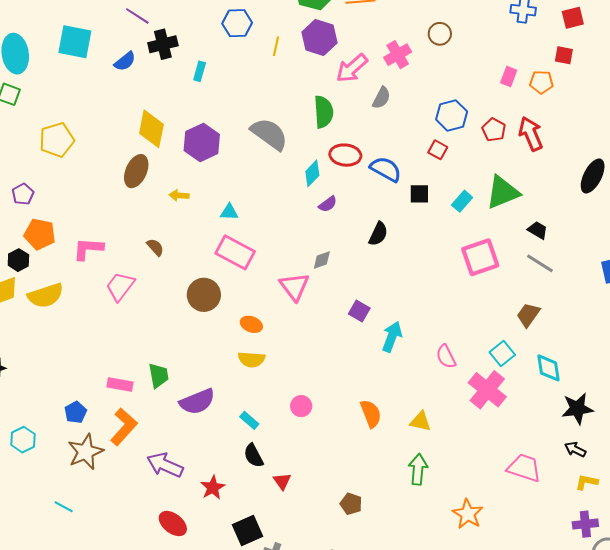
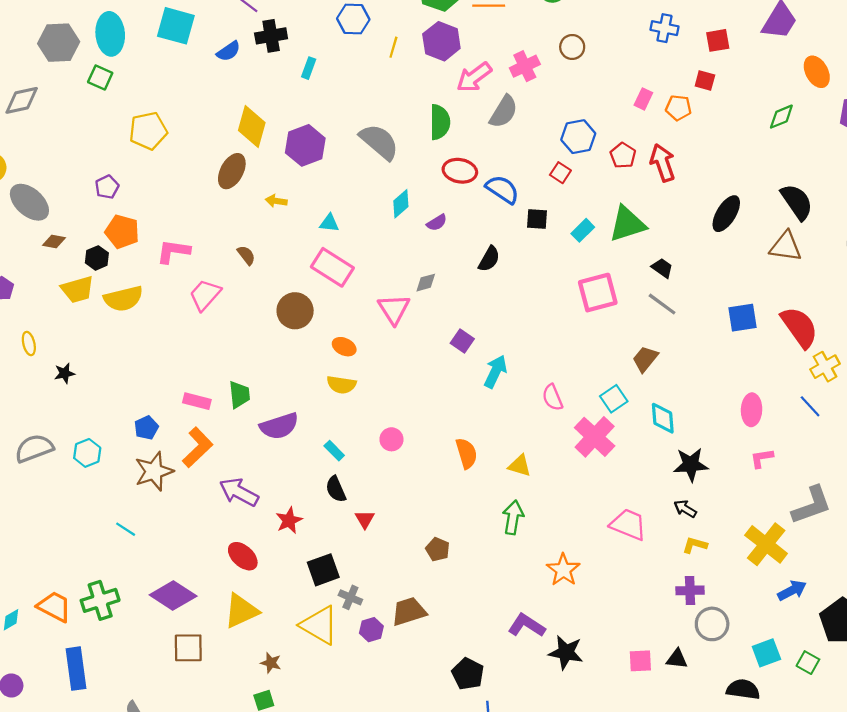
gray semicircle: (381, 98) -> (504, 112), size x1.4
cyan diamond: (312, 173) -> (401, 204), moved

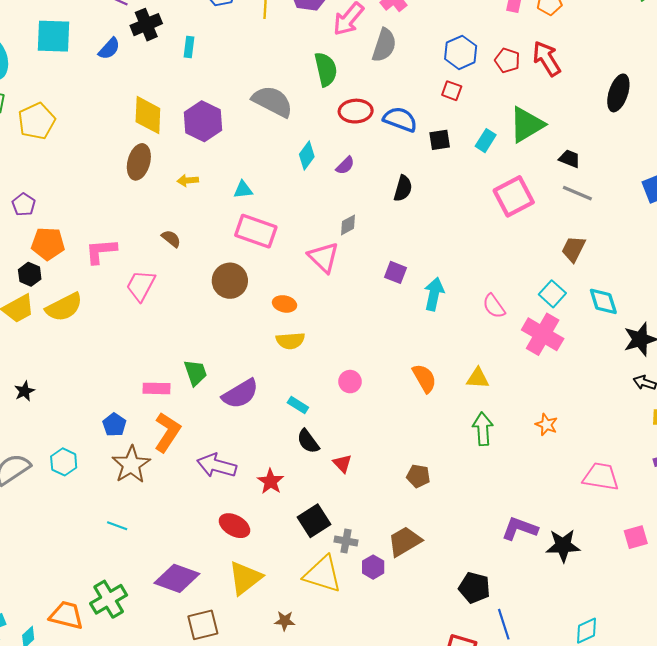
yellow pentagon: (148, 131) -> (37, 121), moved
pink trapezoid: (628, 524) -> (601, 477), moved
orange star: (563, 570) -> (546, 425), moved, size x0.7

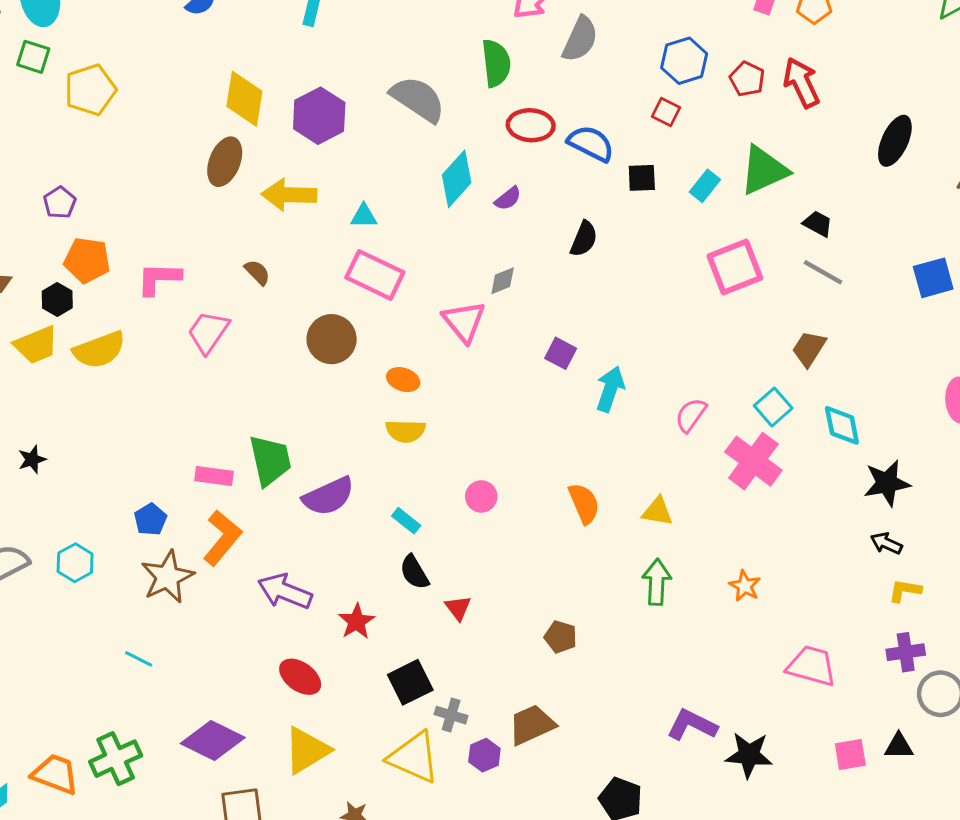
cyan diamond: (307, 156) -> (457, 179), size x1.4
yellow arrow: (188, 180) -> (289, 195), size x1.8
pink semicircle: (494, 306) -> (691, 415), turned 65
green trapezoid: (195, 373) -> (270, 460), size x1.4

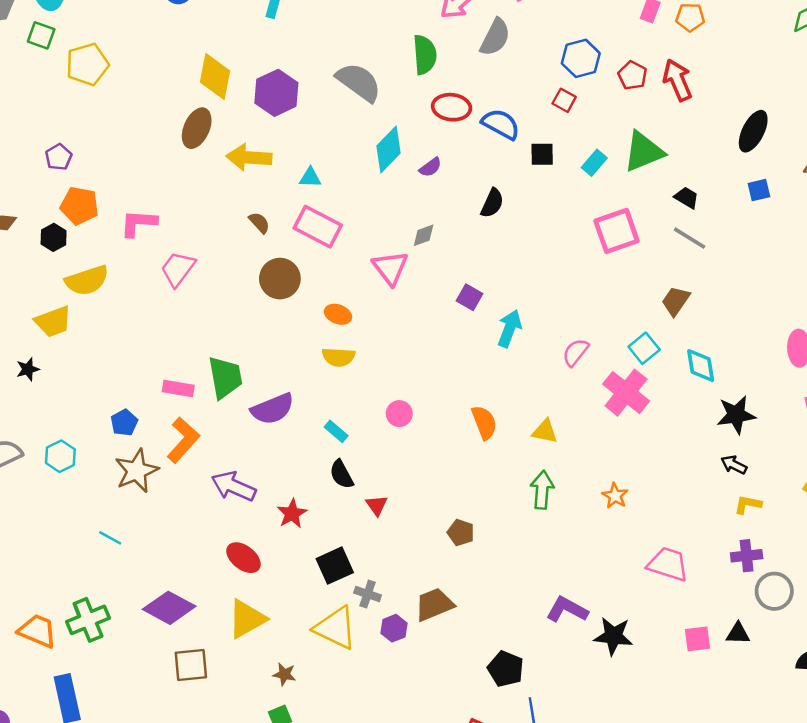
brown semicircle: (257, 272) -> (259, 223), moved
blue square: (933, 278) -> (759, 190), moved, size x0.7
yellow trapezoid: (36, 345) -> (53, 322), moved

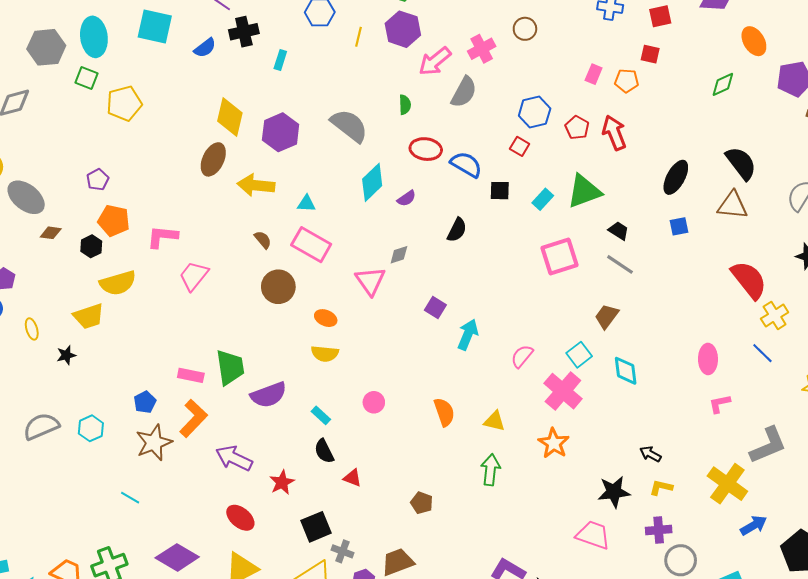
green semicircle: (425, 55) -> (405, 105), size x0.6
black star: (736, 415) -> (614, 492), moved
orange star: (615, 496) -> (554, 443), moved, size x1.4
red triangle: (377, 505) -> (352, 478), turned -36

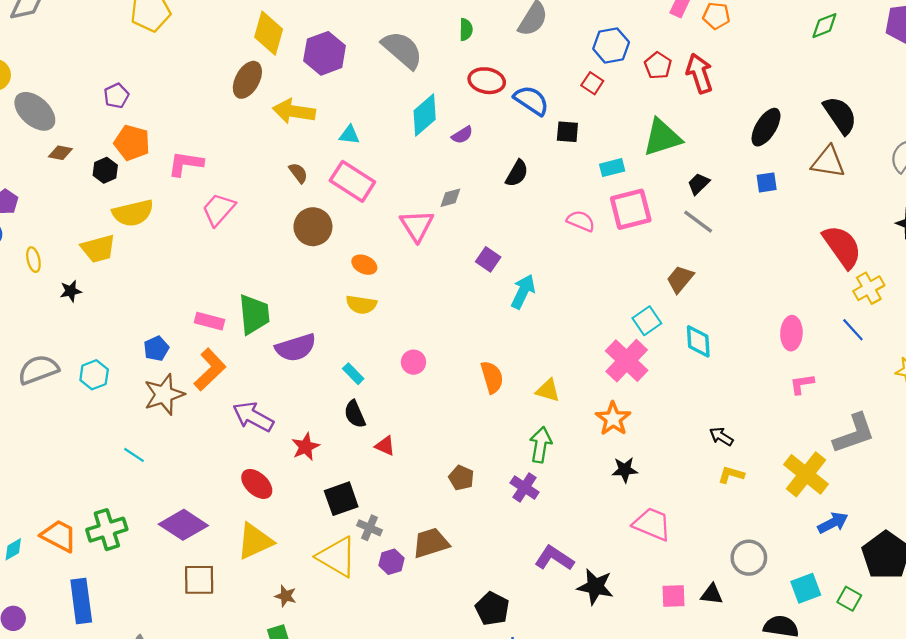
cyan rectangle: (543, 199) -> (612, 168), moved, turned 30
black trapezoid: (619, 231) -> (699, 184), turned -80
pink semicircle: (522, 356) -> (581, 221), moved, turned 70
black star: (614, 492) -> (625, 470), moved, size x0.7
purple cross: (659, 530) -> (525, 487), moved, turned 35

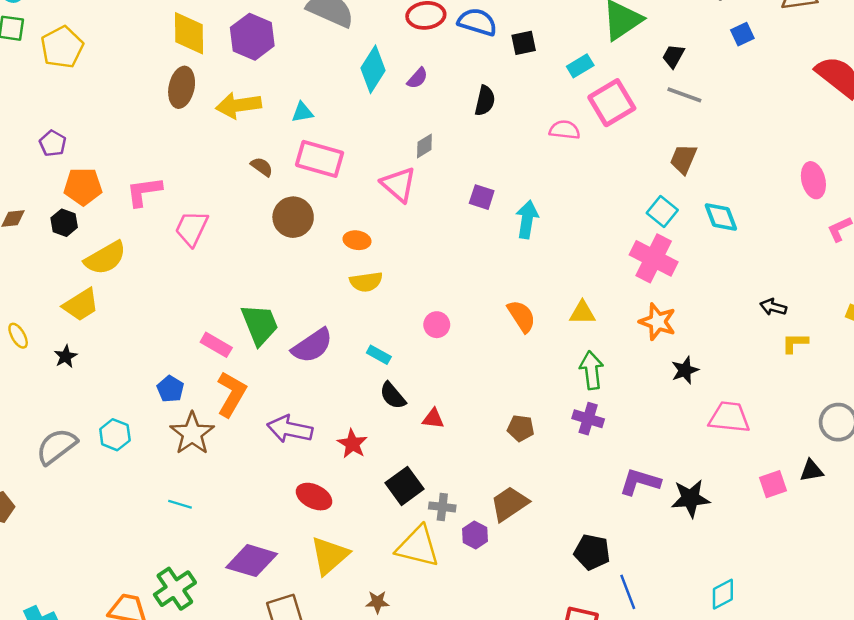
pink rectangle: (209, 321) -> (216, 345), turned 32

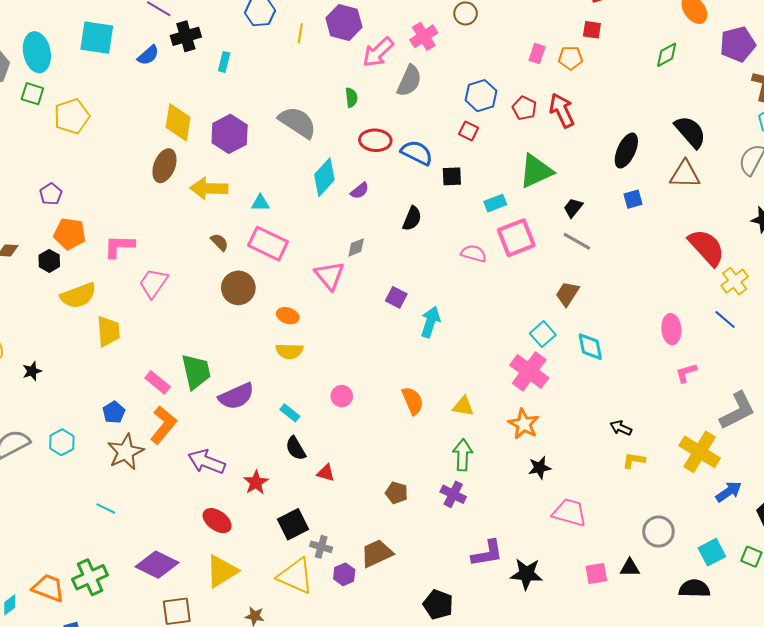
yellow trapezoid: (81, 305) -> (108, 331), moved, turned -72
purple L-shape: (640, 482) -> (487, 553), turned 144

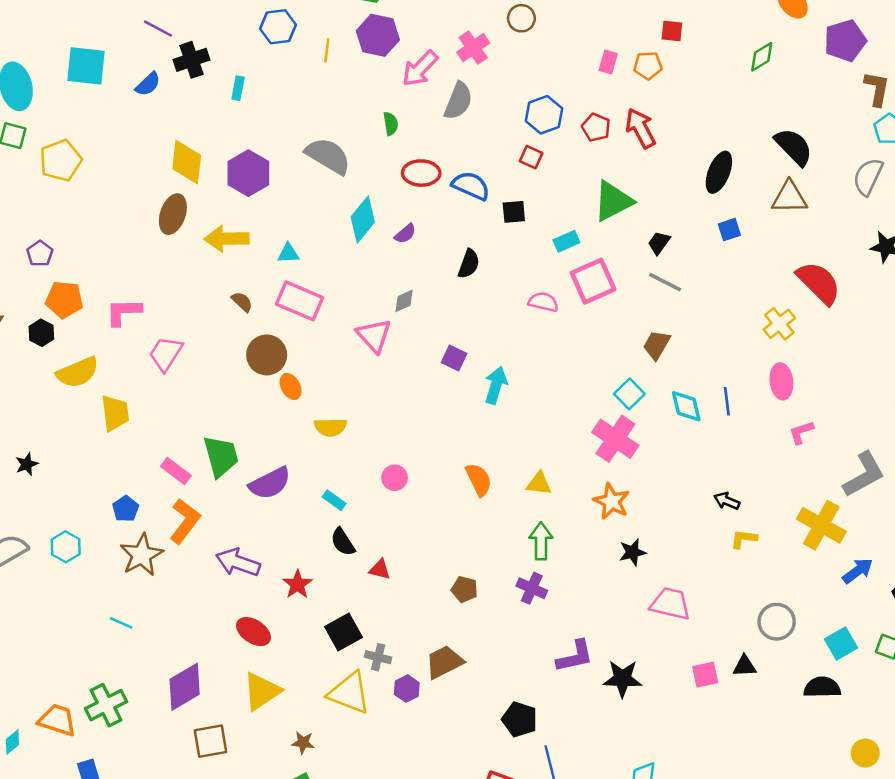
yellow cross: (735, 281) -> (779, 324), moved
orange ellipse: (288, 316) -> (291, 387), moved, turned 45
blue line: (725, 319) -> (727, 401), moved, turned 45
purple diamond: (157, 565) -> (185, 687), turned -54

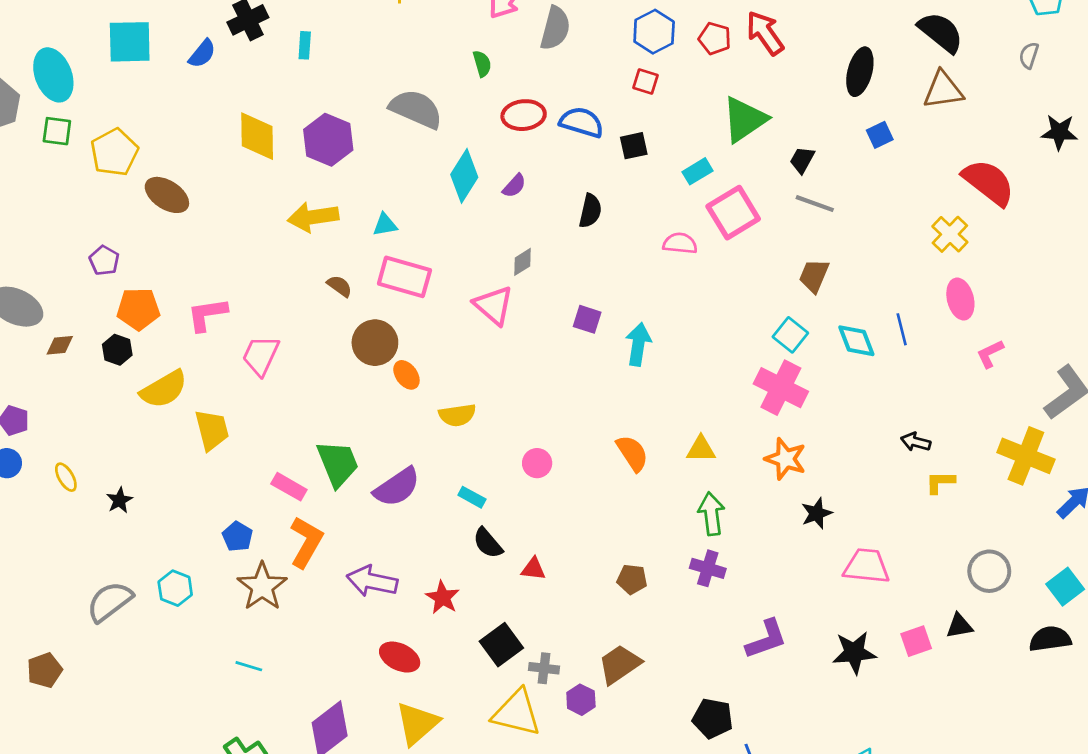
gray semicircle: (868, 177) -> (1029, 55), size x0.6
brown ellipse: (173, 214) -> (167, 195), moved, turned -69
black star: (623, 679) -> (854, 653), moved

